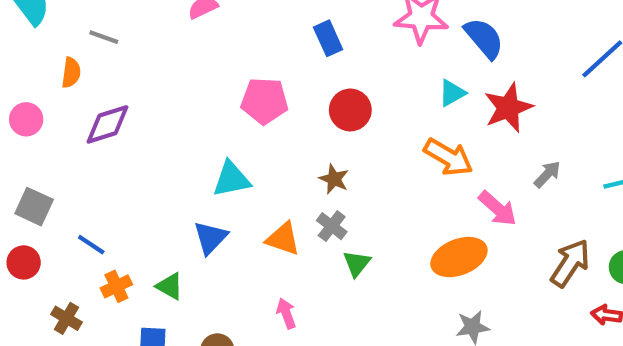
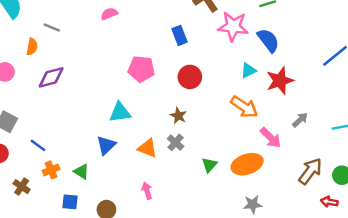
green triangle: (357, 263) -> (209, 165), moved

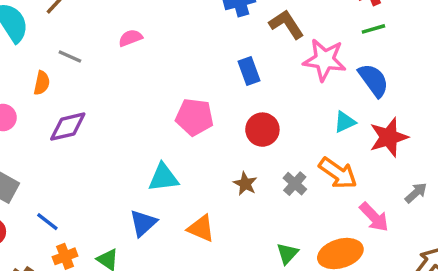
pink semicircle: (109, 14) -> (130, 38), moved
gray cross: (176, 142) -> (295, 184), moved

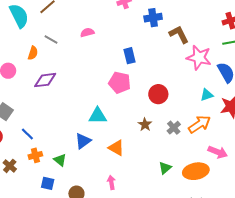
blue rectangle: (249, 71) -> (129, 56), moved
orange arrow: (338, 173) -> (199, 124), turned -75
pink arrow: (374, 217) -> (218, 152), turned -30

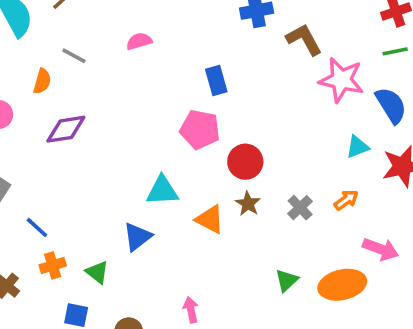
red circle: (158, 94) -> (245, 162), moved
orange arrow: (199, 124) -> (346, 200), size x0.6
orange triangle: (116, 148) -> (210, 219), moved

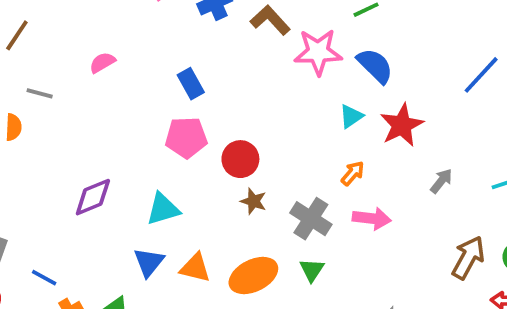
purple diamond: (66, 129) -> (93, 197), moved
gray cross: (300, 208) -> (311, 219), moved, size x1.5
orange triangle: (210, 219) -> (195, 268), moved
pink arrow: (381, 249) -> (372, 218), moved
orange ellipse: (342, 285) -> (253, 276), moved

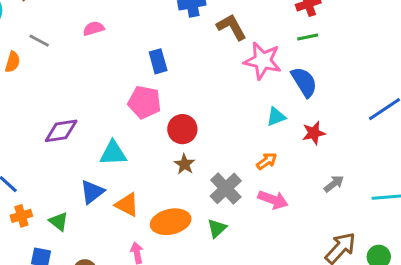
red star: (402, 125) -> (314, 133), size x0.7

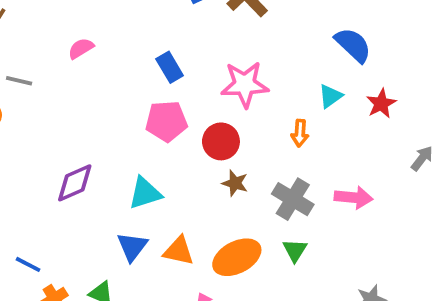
pink star: (263, 61) -> (245, 84), moved
orange arrow: (267, 161) -> (300, 133), moved, turned 145

